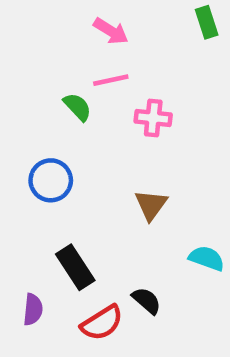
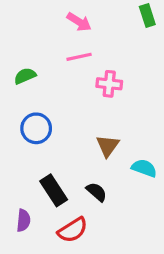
green semicircle: (77, 107) -> (25, 76), moved, turned -70
cyan semicircle: (207, 258) -> (144, 168), moved
black semicircle: (146, 301) -> (97, 192), moved

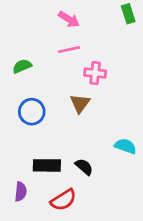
brown triangle: (108, 146) -> (80, 103), moved
black rectangle: (54, 190) -> (47, 165), turned -56

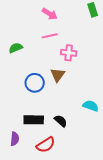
blue circle: (32, 112) -> (35, 83), moved

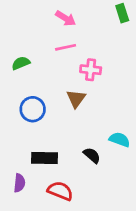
blue circle: (35, 83) -> (33, 109), moved
black semicircle: (61, 121) -> (92, 155), moved
red semicircle: (46, 145) -> (60, 191), turned -126

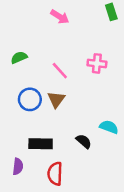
pink line: (66, 47) -> (60, 71), moved, turned 60
pink cross: (91, 70) -> (97, 63), moved
brown triangle: (76, 99) -> (56, 99), moved
red semicircle: (60, 191) -> (55, 174), turned -110

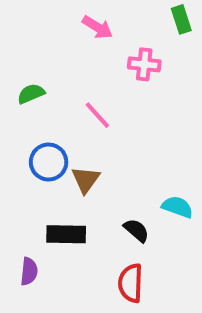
pink cross: (97, 63) -> (144, 64), moved
brown triangle: (56, 99) -> (86, 180), moved
red semicircle: (55, 174) -> (131, 283), moved

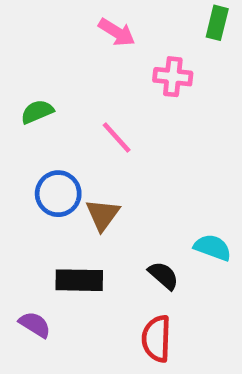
green rectangle: (181, 19) -> (217, 23), turned 32
purple semicircle: (29, 271) -> (35, 325), turned -64

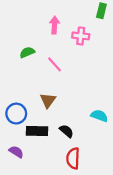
pink arrow: (117, 32) -> (54, 25), moved, turned -119
green semicircle: (37, 112) -> (27, 52), moved
blue circle: (58, 194) -> (16, 114), moved
black semicircle: (163, 275) -> (66, 131), moved

